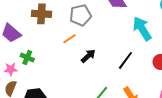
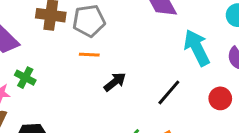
gray pentagon: (81, 15) -> (89, 21), moved
orange line: (69, 39) -> (89, 55), turned 32

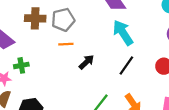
cyan arrow: (197, 48) -> (123, 33), moved
green cross: (25, 78) -> (21, 65), turned -32

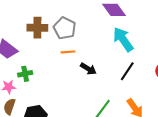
gray pentagon: (63, 20) -> (65, 28), turned -30
black arrow: (86, 62) -> (88, 69), turned 77

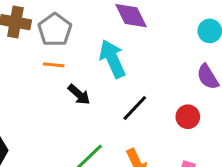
cyan arrow: (123, 39) -> (112, 59), moved

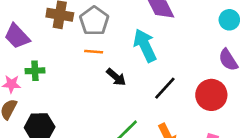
red circle: (188, 117) -> (211, 95), size x1.5

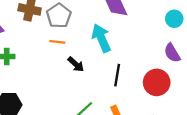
black line: (165, 88) -> (117, 75), turned -35

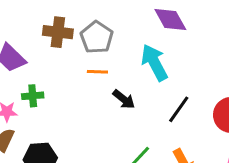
black line: (117, 75) -> (179, 109), turned 30

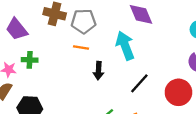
gray pentagon: (97, 37) -> (84, 21), turned 30
black arrow: (124, 99) -> (98, 71), turned 48

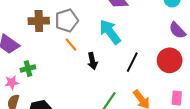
orange line: (81, 47) -> (71, 45), turned 56

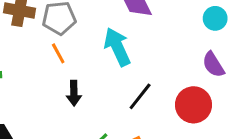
black arrow: (92, 61) -> (74, 93), moved

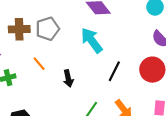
orange line: (58, 53) -> (39, 64), moved

